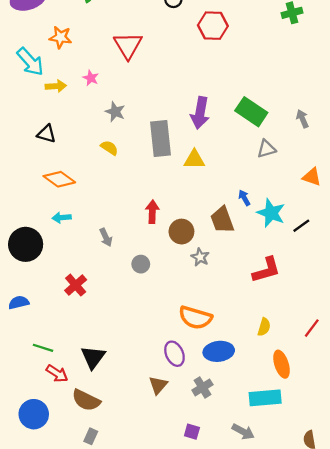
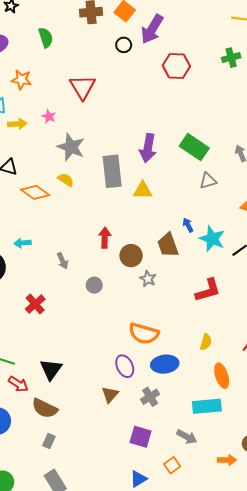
red hexagon: (213, 26) -> (176, 66), moved
gray star: (115, 112) -> (71, 147), size x1.5
orange diamond: (59, 179) -> (35, 192), moved
purple square: (192, 432) -> (141, 437), size x1.5

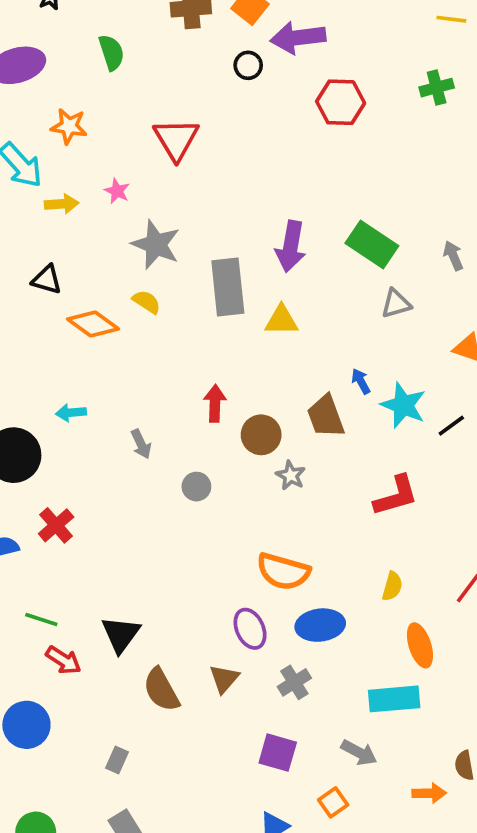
purple arrow: (152, 29) -> (298, 38), turned 52
red cross: (35, 304) -> (56, 525), moved
brown semicircle: (45, 408) -> (161, 690), moved, turned 35

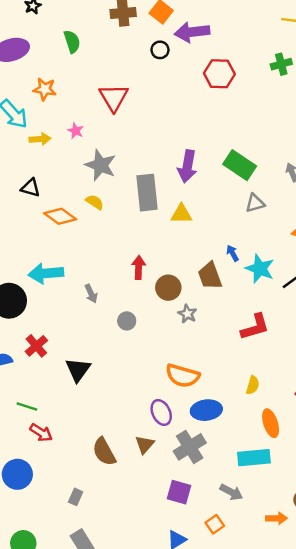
cyan arrow: (71, 413) -> (46, 273), size x1.8
black triangle: (121, 634) -> (78, 370), moved
gray cross: (294, 682) -> (190, 447), size x1.5

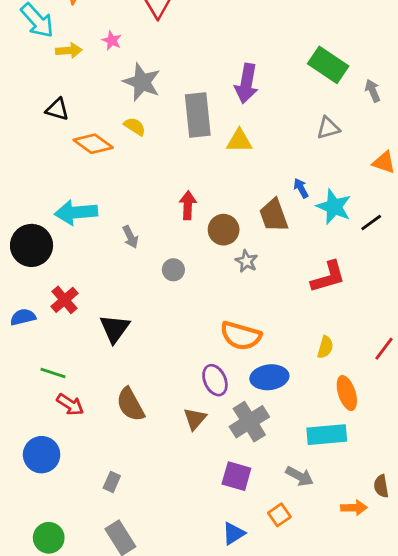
green rectangle: (240, 165) -> (328, 65), moved
brown semicircle: (104, 452) -> (130, 404), moved

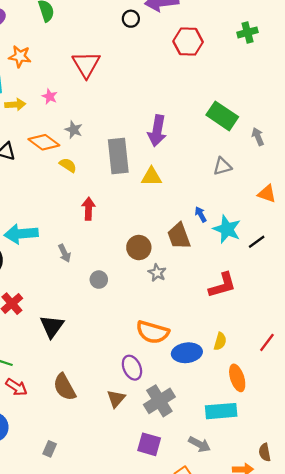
gray star: (142, 82) -> (74, 130), size x0.6
orange diamond: (93, 144) -> (44, 142), moved
red arrow: (188, 205) -> (89, 209), moved
blue ellipse: (269, 377) -> (187, 353), moved

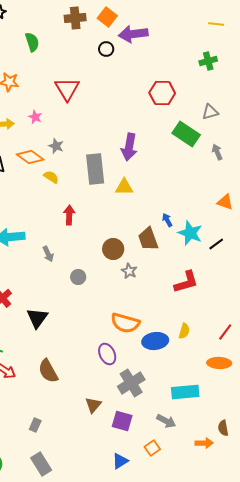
red hexagon: (188, 42) -> (162, 93), moved
gray triangle: (222, 166) -> (210, 112), moved
orange ellipse: (237, 378) -> (219, 363), moved, turned -70
brown triangle: (116, 399) -> (93, 405), moved

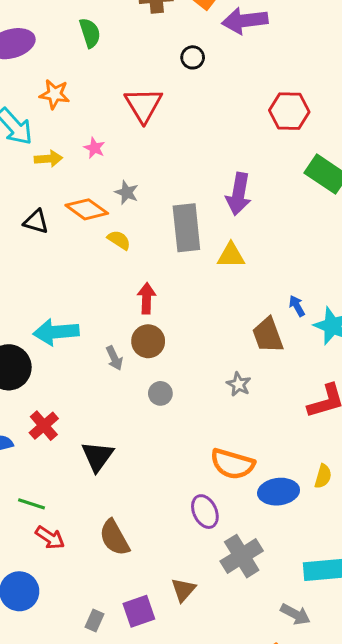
black circle: (106, 49) -> (193, 57), moved
brown circle: (113, 249) -> (148, 341), moved
purple square: (122, 421) -> (139, 611), moved, turned -35

